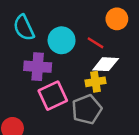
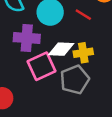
white diamond: (106, 64) -> (61, 49), moved

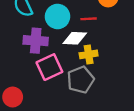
red line: (83, 15) -> (89, 19), turned -35
white diamond: (61, 49) -> (75, 38), moved

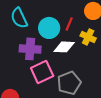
red line: (89, 19) -> (69, 24), moved, turned -64
yellow cross: (89, 54) -> (88, 37), moved, turned 35

